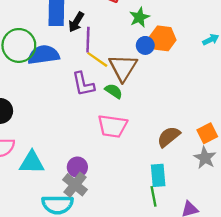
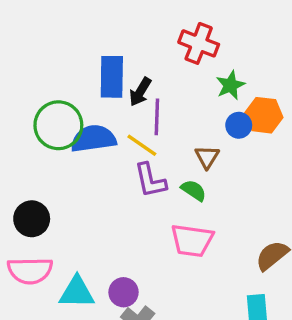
yellow line: (97, 59) -> (142, 145), moved
brown triangle: (123, 68) -> (207, 157), size x0.6
purple circle: (77, 167) -> (124, 292), moved

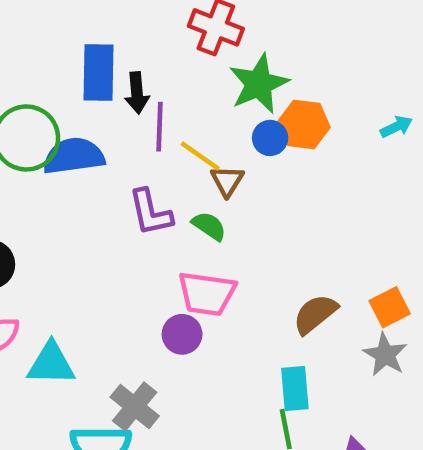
green star: (230, 85) -> (259, 84), size x1.5
black arrow: (140, 92) -> (137, 93), turned -36
yellow line: (142, 145) -> (200, 156), moved
purple circle: (124, 292) -> (182, 334), moved

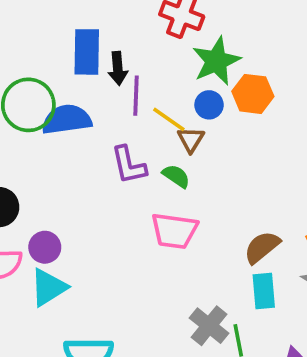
blue circle: (270, 138) -> (209, 105), moved
purple circle: (182, 334) -> (45, 247), moved
cyan triangle: (51, 364) -> (48, 287), turned -33
cyan rectangle: (295, 388) -> (264, 291), moved
gray cross: (135, 407) -> (209, 326), moved

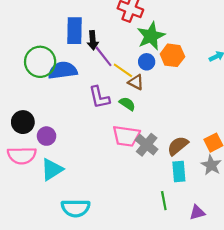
purple line: (136, 96) -> (104, 56), turned -40
brown triangle: (191, 140) -> (136, 82), turned -35
purple circle: (45, 247) -> (47, 136), moved
gray cross: (209, 326) -> (147, 145), moved

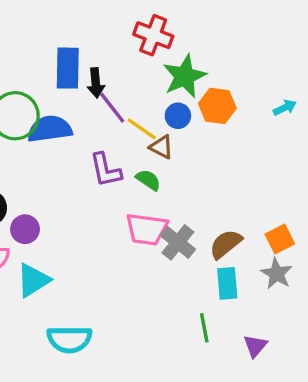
purple triangle: (197, 212) -> (255, 346), turned -35

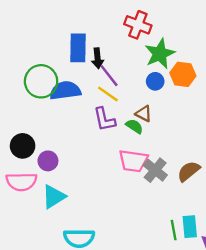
yellow line: (142, 129) -> (108, 94), moved
brown triangle: (161, 147) -> (144, 114), moved
cyan rectangle: (227, 283) -> (190, 227), moved

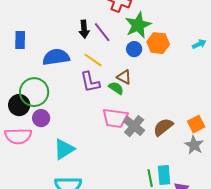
blue rectangle: (78, 48) -> (20, 40), moved, size x0.7
purple line: (109, 76) -> (102, 32), moved
green circle: (41, 81) -> (34, 92), moved
cyan triangle: (54, 197) -> (64, 149), moved

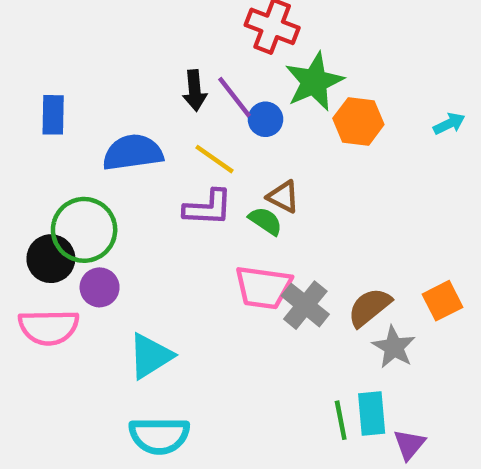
blue circle: (134, 49) -> (265, 119), moved
purple L-shape: (90, 82) -> (208, 208), turned -75
gray star: (194, 145) -> (394, 347), moved

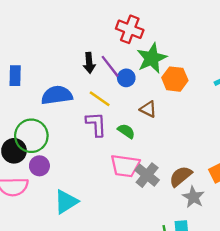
brown triangle: (283, 197) -> (148, 109), moved
purple L-shape: (208, 208) -> (96, 124), turned -96

